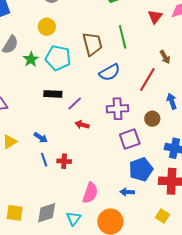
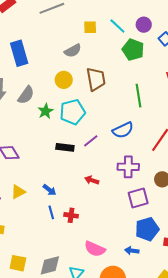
brown trapezoid: (92, 44) -> (96, 79), moved
cyan pentagon: (58, 58) -> (73, 112), turned -30
purple line: (75, 103) -> (91, 141), moved
pink semicircle: (90, 193) -> (95, 249), turned 90

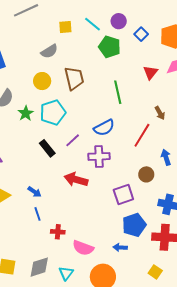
black rectangle: (65, 147) -> (47, 148), turned 48
purple cross: (128, 167) -> (99, 156), moved
red arrow: (92, 180) -> (76, 180), size x1.6
red cross: (71, 215) -> (58, 232), moved

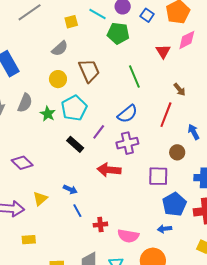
purple square: (123, 195) -> (158, 176), turned 30

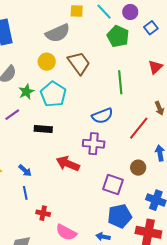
gray semicircle: (60, 48) -> (58, 33), size x1.4
brown trapezoid: (89, 71) -> (79, 63), turned -30
cyan pentagon: (74, 108) -> (53, 94), turned -30
purple line: (99, 132) -> (12, 115), moved
black rectangle: (75, 144) -> (43, 129), turned -54

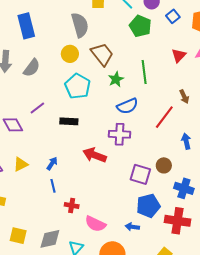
gray semicircle: (58, 33) -> (80, 25), turned -80
green star: (26, 92) -> (116, 79), moved
brown circle: (138, 168) -> (164, 165), moved
blue arrow: (25, 171) -> (52, 163), turned -96

